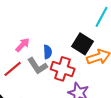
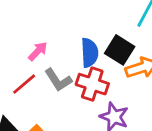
blue semicircle: (48, 52) -> (90, 53), moved, size x1.5

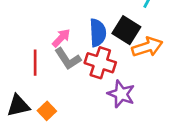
pink arrow: (38, 51) -> (61, 38), moved
red line: (24, 84) -> (35, 63), turned -50

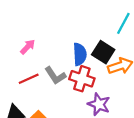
pink arrow: (61, 38) -> (28, 47), moved
red line: (35, 63) -> (29, 79), turned 66

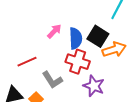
pink arrow: (28, 47) -> (54, 31), moved
gray L-shape: (55, 76) -> (52, 80), moved

